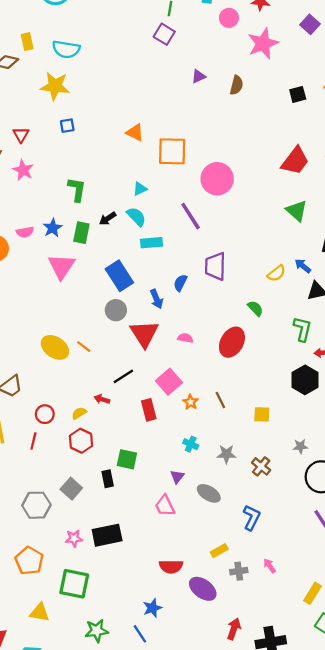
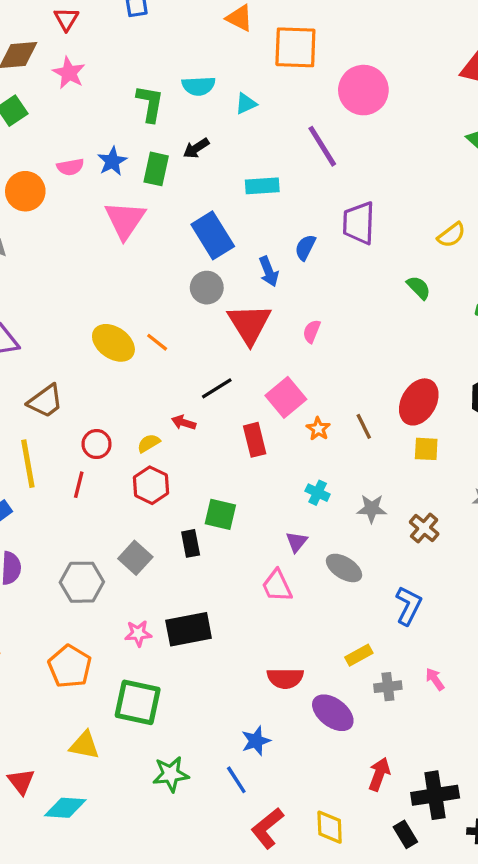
cyan semicircle: (136, 217) -> (199, 86), moved, turned 130
pink semicircle: (185, 338) -> (312, 331), turned -80
red ellipse: (232, 342) -> (419, 402), moved

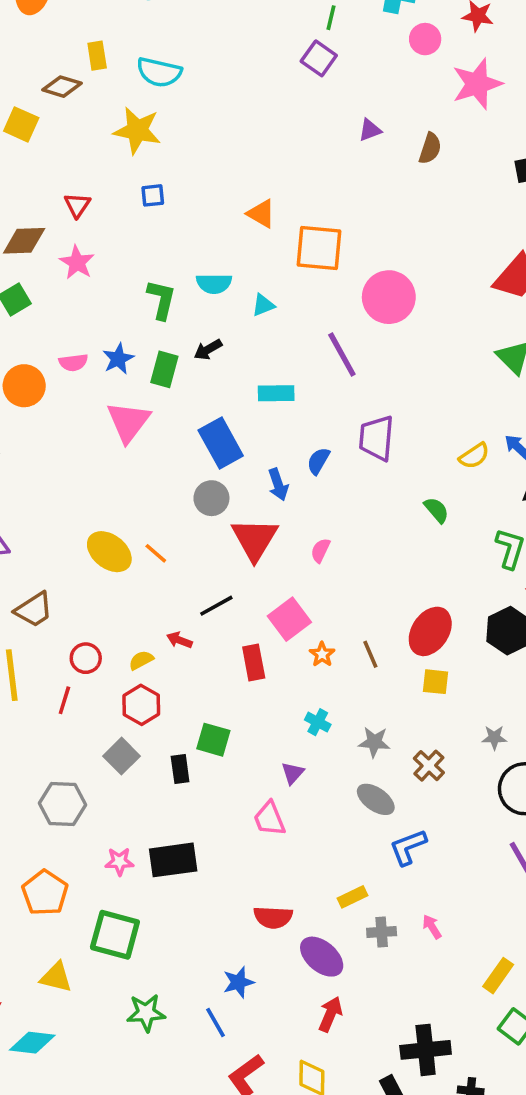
gray square: (135, 558) -> (121, 756), moved
gray ellipse: (344, 568) -> (376, 799), moved
blue L-shape: (409, 606) -> (408, 847), turned -141
red arrow: (379, 774) -> (330, 1014), moved

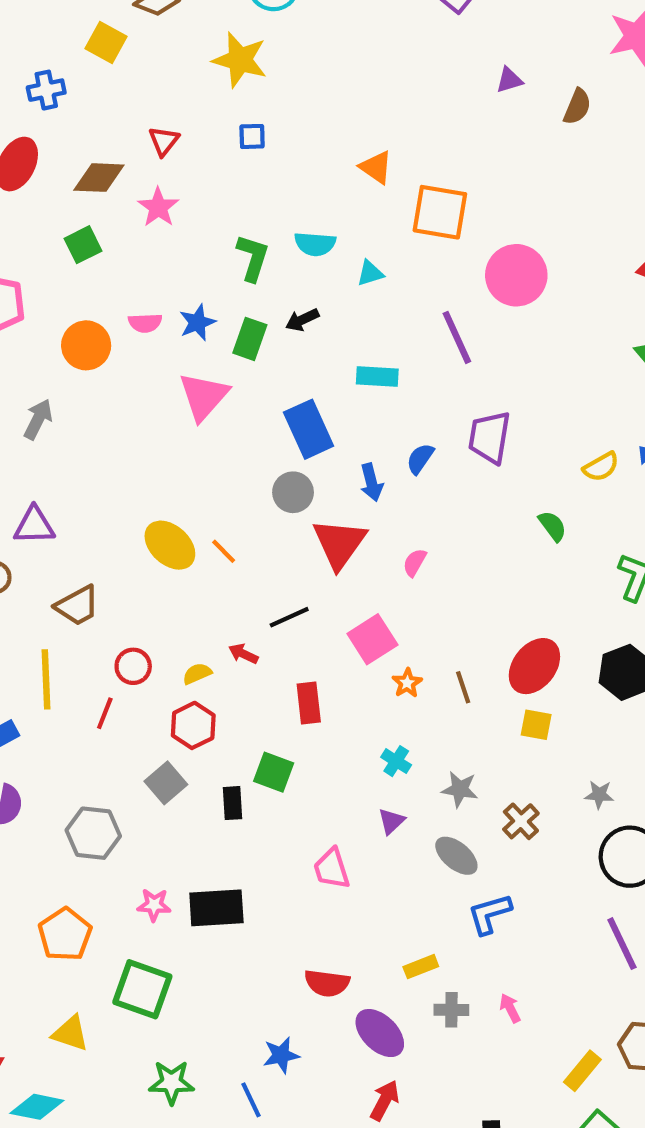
red rectangle: (254, 663) -> (309, 703), moved
purple triangle: (293, 773) -> (391, 821), moved

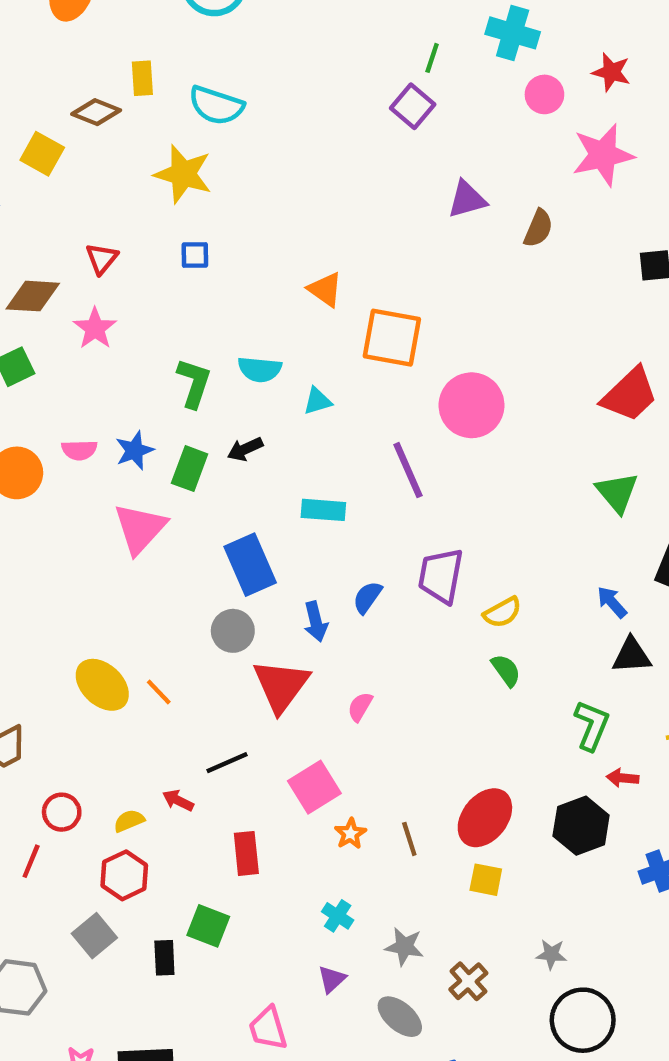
purple triangle: (509, 80) -> (467, 199), size x1.4
yellow semicircle: (601, 467) -> (502, 612), moved

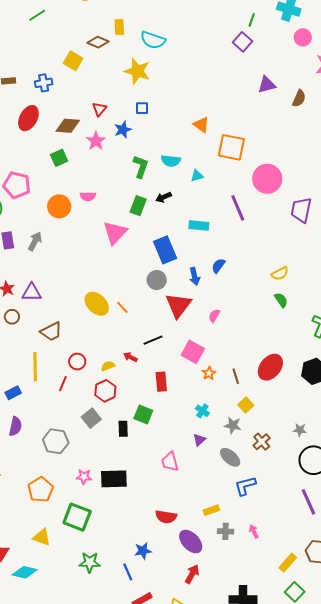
blue star: (134, 450) -> (123, 130), moved
purple trapezoid: (441, 576) -> (301, 210), moved
pink square: (314, 787) -> (193, 352), turned -30
yellow square: (486, 880) -> (246, 405), moved, turned 35

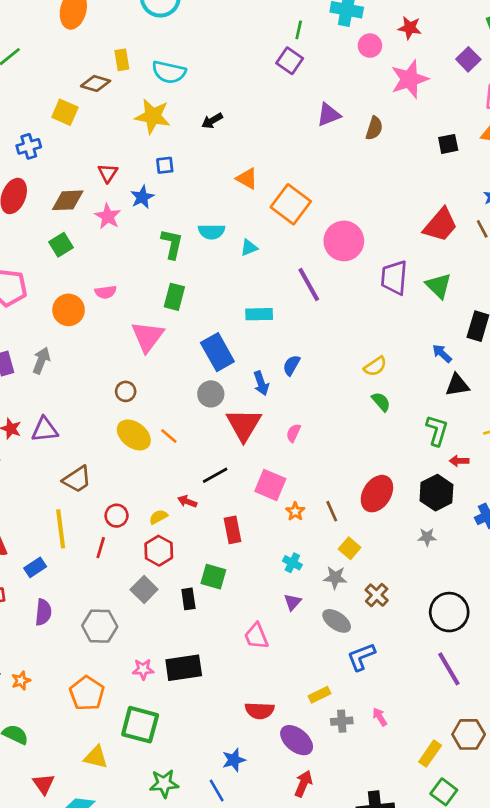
orange square: (231, 147) -> (291, 204), turned 32
black arrow: (164, 197) -> (212, 121), moved
brown circle: (12, 317) -> (126, 391), moved
gray star: (300, 430) -> (427, 537), moved

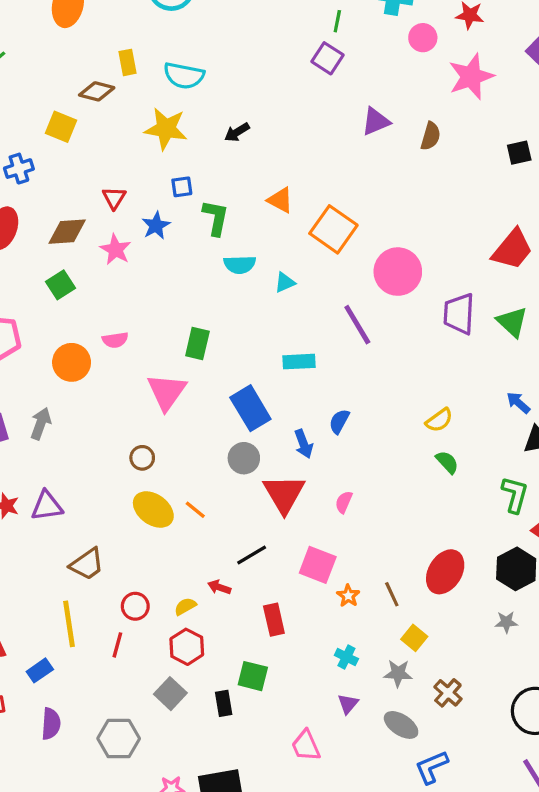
green L-shape: (172, 244) -> (216, 218), moved

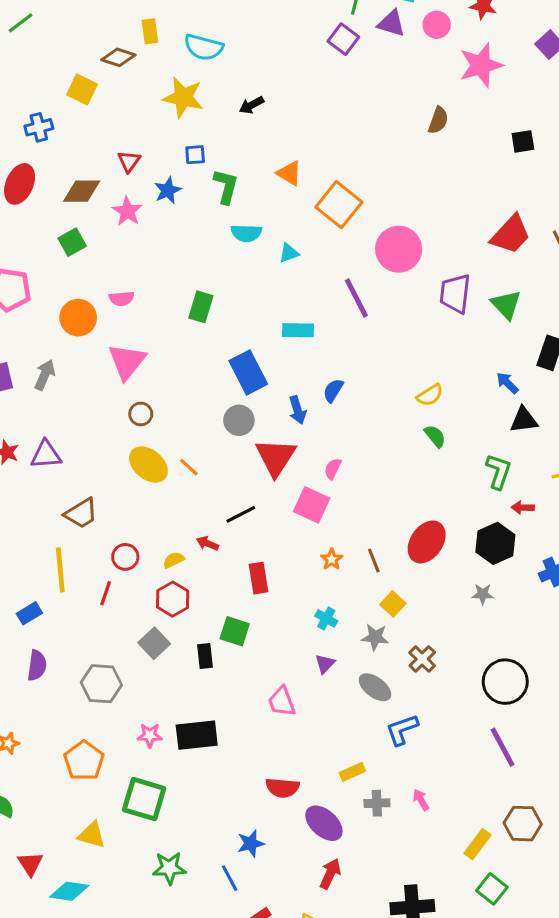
purple triangle: (376, 121) -> (391, 23), moved, turned 36
pink triangle: (167, 392) -> (127, 361), moved
pink square: (318, 565) -> (312, 505), moved

